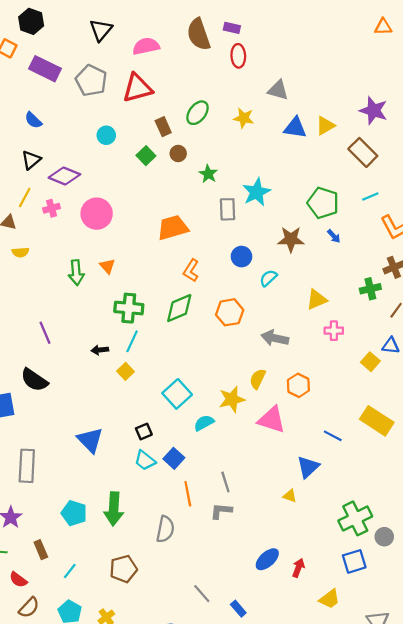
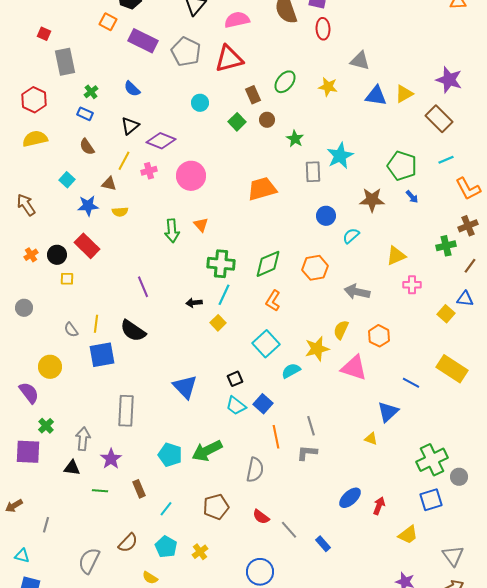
orange L-shape: (191, 270) -> (273, 301), moved
green arrow: (114, 509) -> (207, 451), turned 60
red semicircle: (18, 580) -> (261, 517), moved

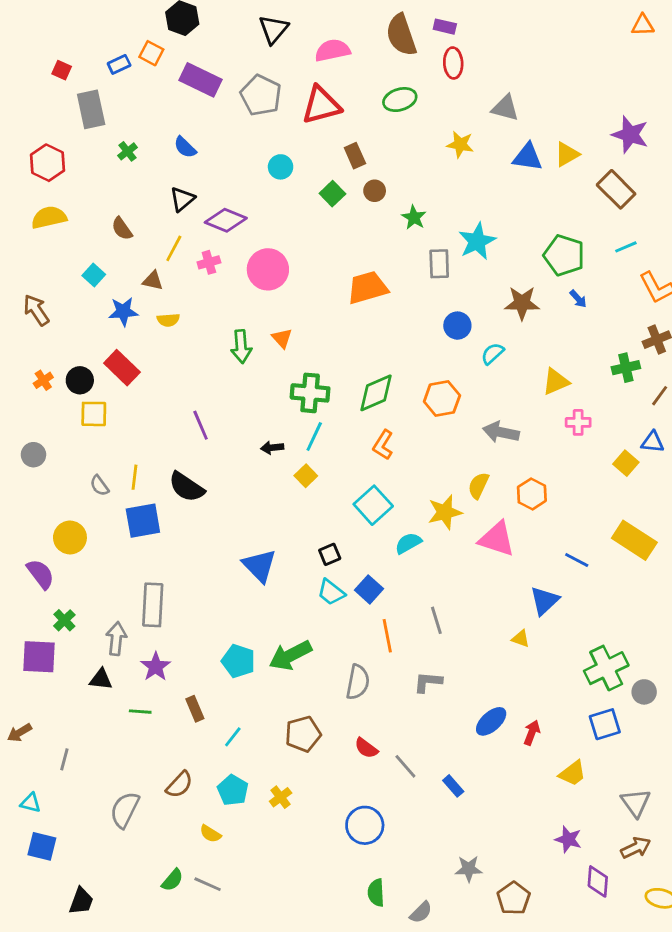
green ellipse: (285, 82) -> (400, 100), moved, turned 35
blue rectangle: (85, 114) -> (119, 64), moved, turned -49
yellow square: (67, 279) -> (94, 414), size x1.5
gray rectangle: (126, 411) -> (153, 605), moved
gray L-shape: (307, 453) -> (428, 682), moved

